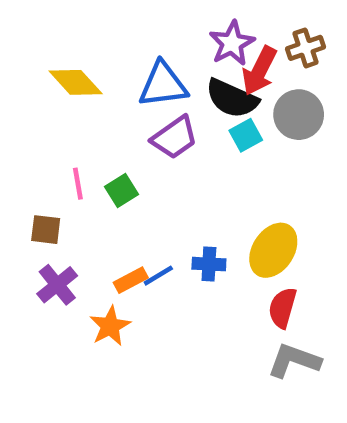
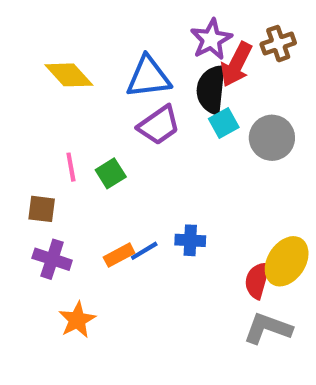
black semicircle: (232, 98) -> (211, 90), turned 72
gray circle: (299, 115) -> (272, 138), moved
yellow ellipse: (273, 250) -> (287, 261), moved
purple cross: (57, 285) -> (52, 259), turned -33
orange star: (110, 326) -> (77, 320), moved

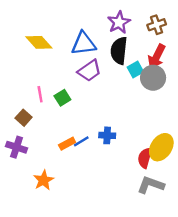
red arrow: (236, 64) -> (157, 57), moved
cyan square: (224, 123) -> (135, 69), moved
brown square: (42, 209) -> (24, 118), turned 35
purple cross: (52, 259) -> (16, 147), moved

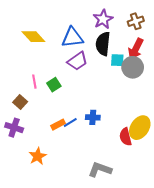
cyan square: (135, 69) -> (117, 60), turned 32
red semicircle: (145, 158) -> (125, 137), turned -30
gray L-shape: (151, 185) -> (100, 170), moved

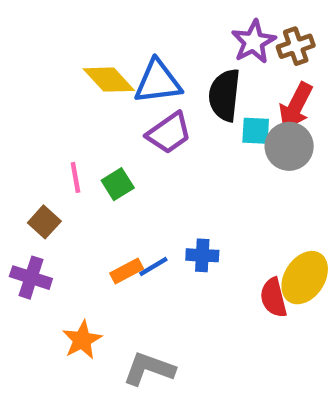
purple star: (103, 19) -> (253, 42), moved
yellow diamond: (33, 37) -> (109, 80), moved
gray L-shape: (100, 170) -> (149, 369), moved

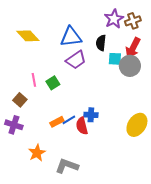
yellow diamond: (109, 80) -> (28, 36), moved
black semicircle: (225, 95) -> (101, 43), size x0.7
red semicircle: (273, 298) -> (82, 126), moved

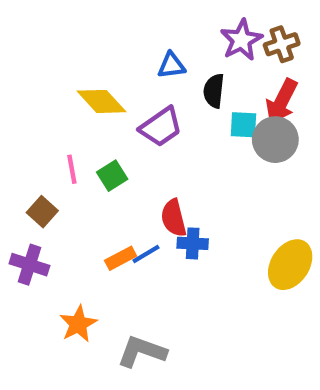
yellow diamond: (28, 36) -> (102, 101), moved
blue triangle: (71, 37) -> (171, 65), moved, size x0.6
red semicircle: (82, 126) -> (174, 218), moved

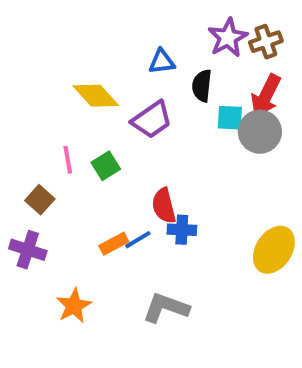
gray L-shape: (142, 351) -> (166, 308), moved

